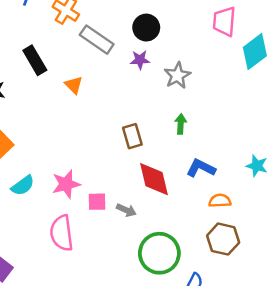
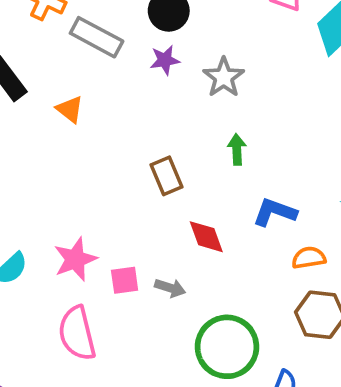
red diamond: (154, 179) -> (206, 237), size x0.7

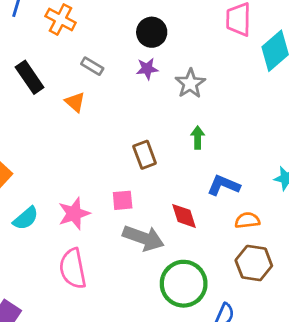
gray rectangle: (97, 37) -> (92, 66), moved, size x0.6
red diamond: (206, 237) -> (184, 216), moved
pink square: (125, 280) -> (123, 200), moved
gray arrow: (170, 288) -> (143, 238), size x1.8

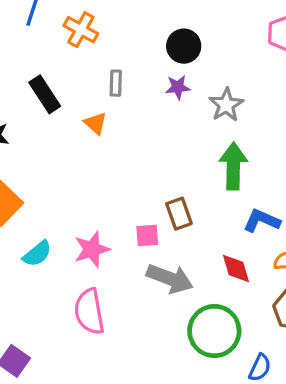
gray rectangle: (92, 66) -> (116, 83), turned 60
green arrow: (198, 137) -> (233, 166), size x1.8
brown rectangle: (145, 155) -> (179, 214), moved
red diamond: (184, 216) -> (236, 269), moved

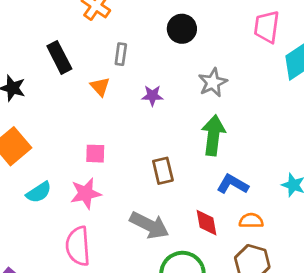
purple star: (178, 87) -> (152, 96), moved
pink square: (147, 235) -> (95, 154), moved

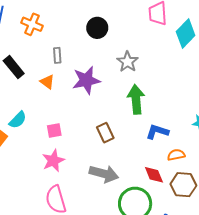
purple star: (152, 96) -> (86, 80), size x1.8
cyan semicircle: (39, 192) -> (18, 120), moved
red diamond: (207, 223) -> (154, 175), moved

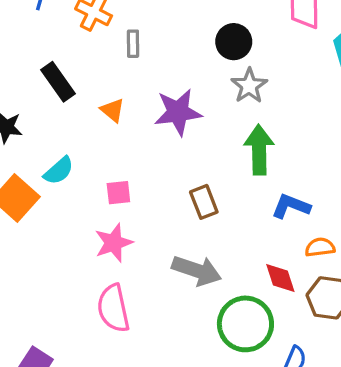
black circle: (97, 28) -> (234, 42), moved
gray rectangle: (57, 55) -> (133, 44), moved

